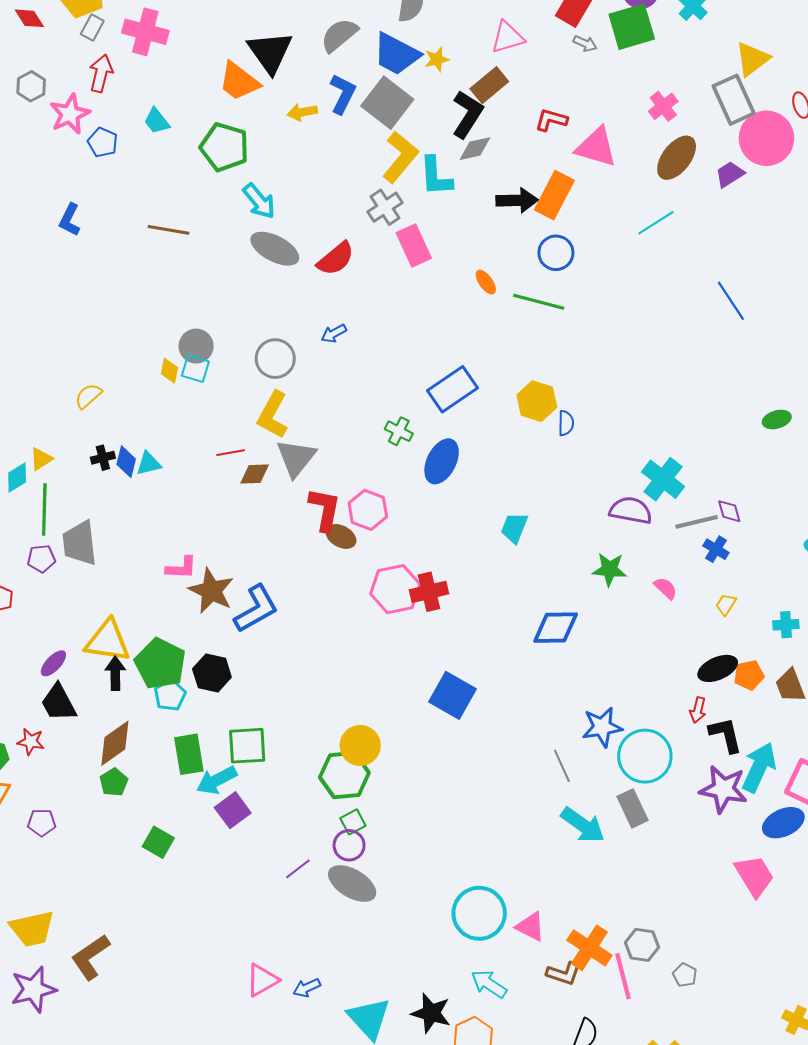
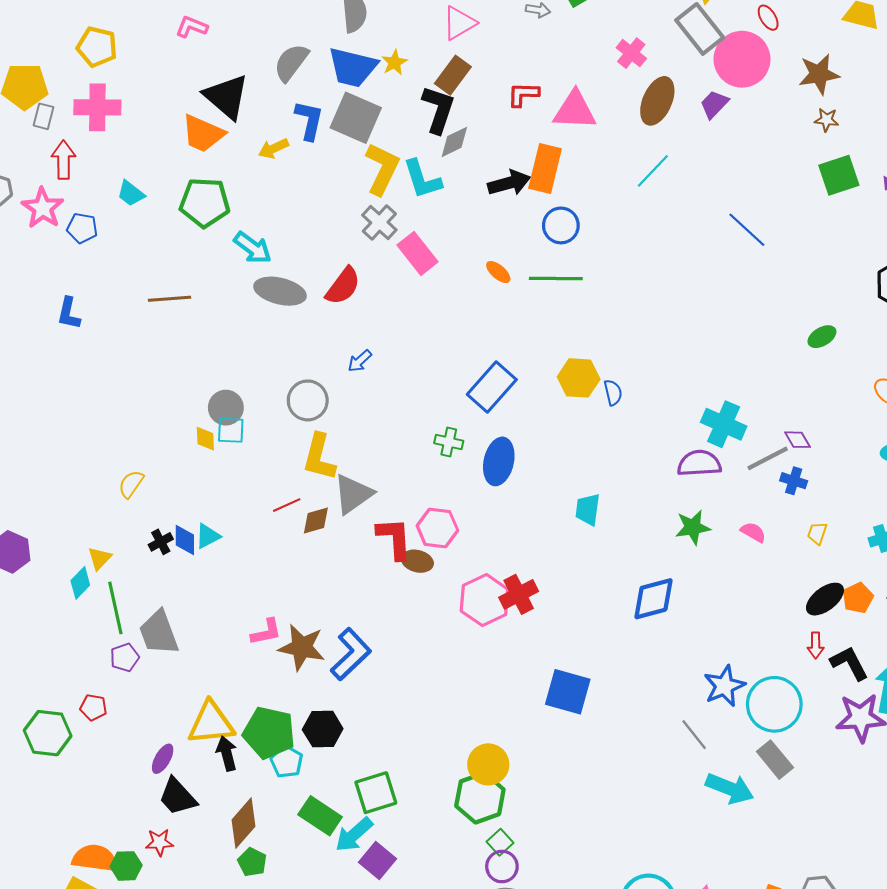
gray triangle: (296, 458) -> (353, 494), turned 30
green rectangle: (189, 754) -> (320, 816), turned -33

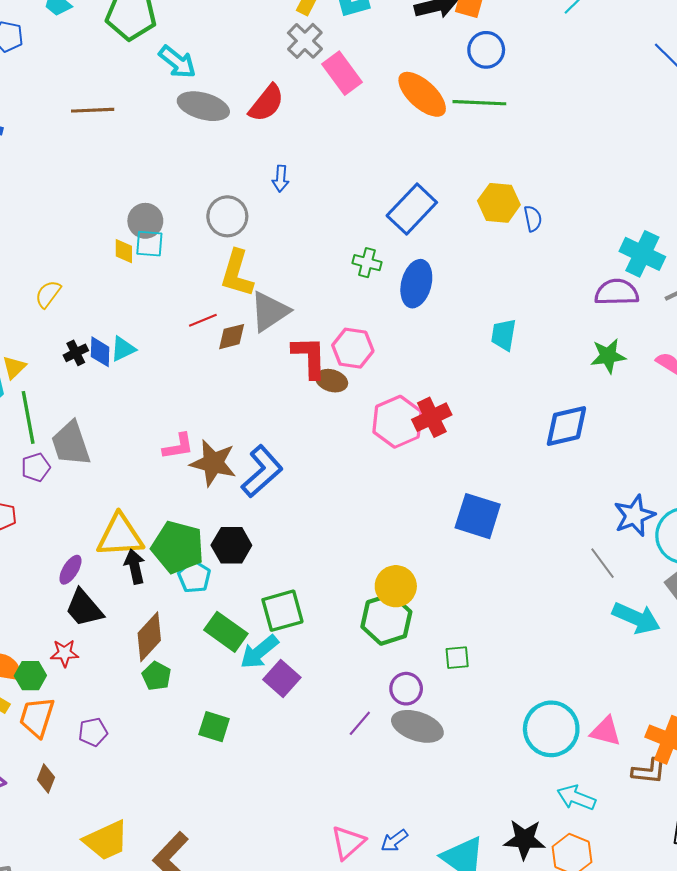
orange ellipse: (498, 272) -> (422, 94), size x2.0
blue arrow: (360, 361) -> (281, 179), turned -45
green square: (500, 842) -> (457, 658), moved, turned 35

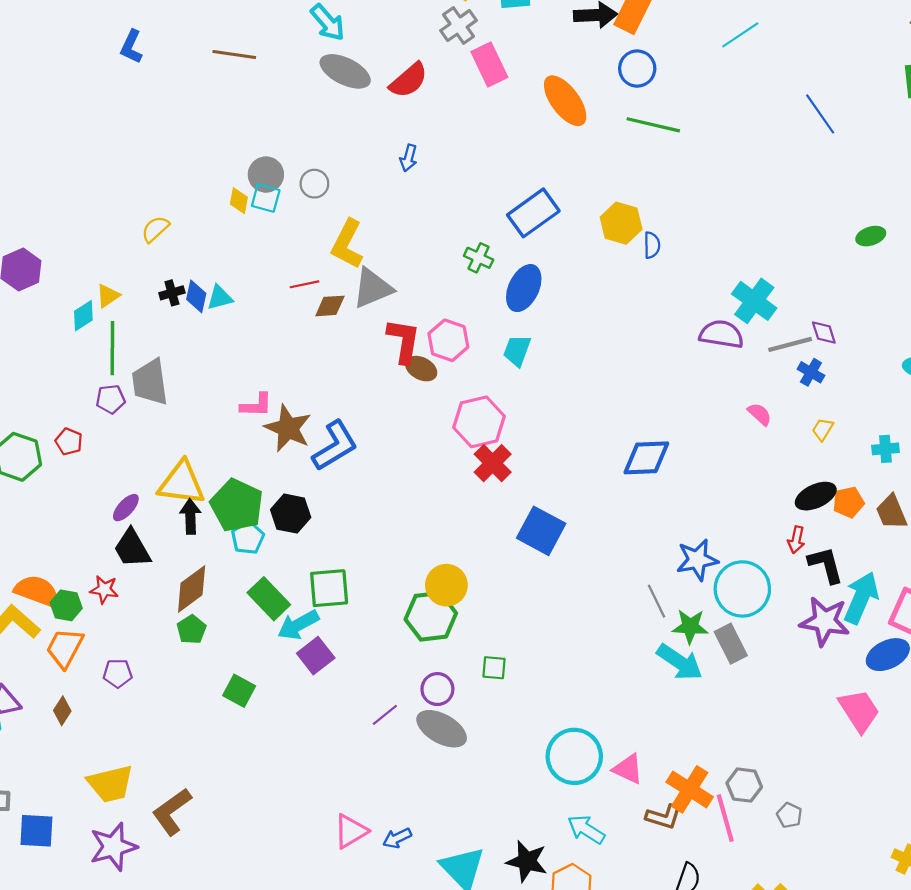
green line: (479, 103) -> (653, 125), moved
gray circle: (227, 216) -> (314, 184), moved, size x0.7
cyan trapezoid: (504, 335) -> (517, 351), moved
green star: (608, 356) -> (690, 626), moved
red cross: (432, 417) -> (493, 463), moved, turned -30

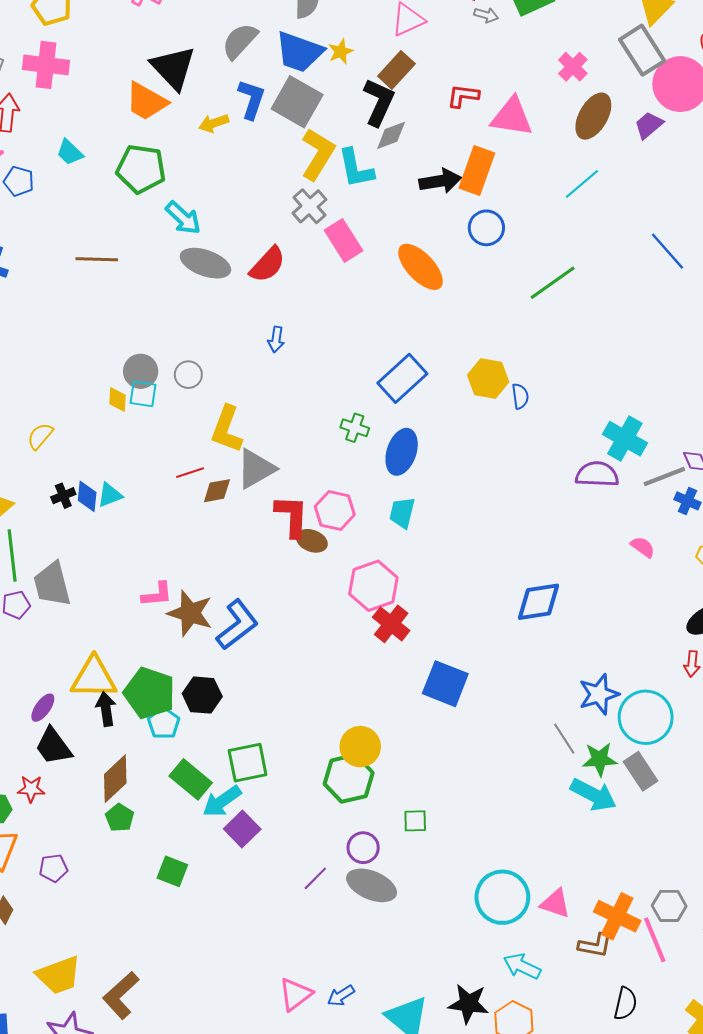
green line: (653, 125) -> (553, 283), moved, turned -42

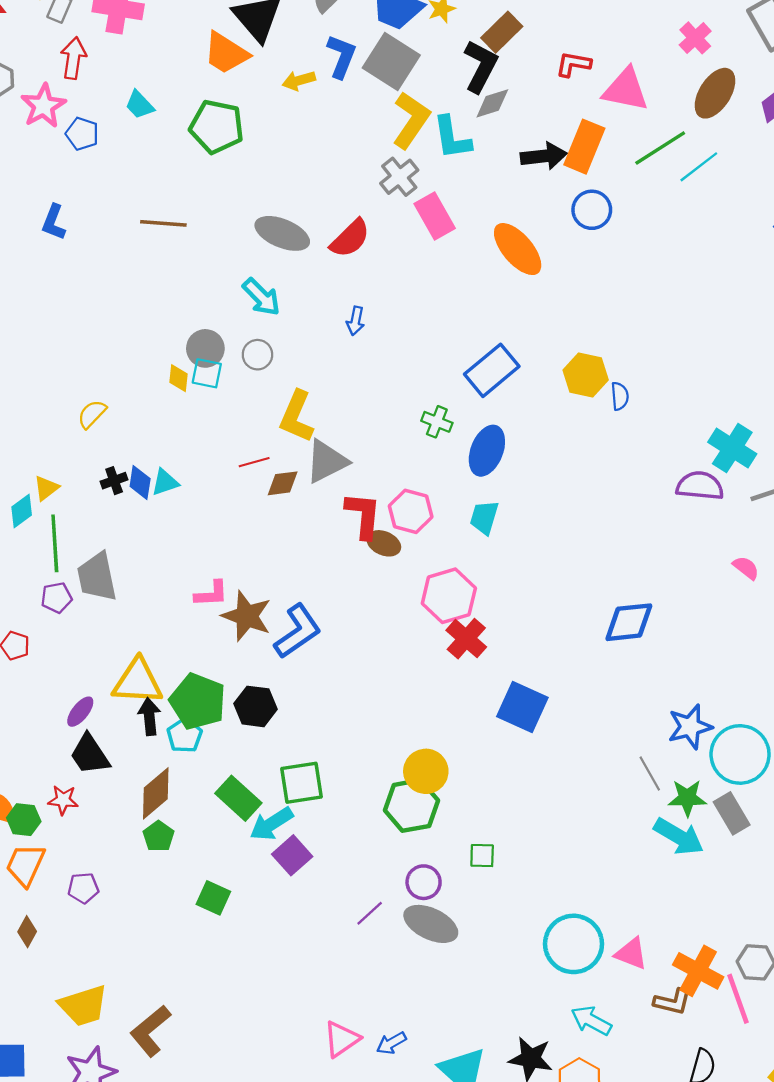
cyan arrow: (183, 218) -> (261, 297), moved
green line: (553, 283) -> (660, 148), moved
cyan pentagon: (164, 723) -> (185, 735), moved

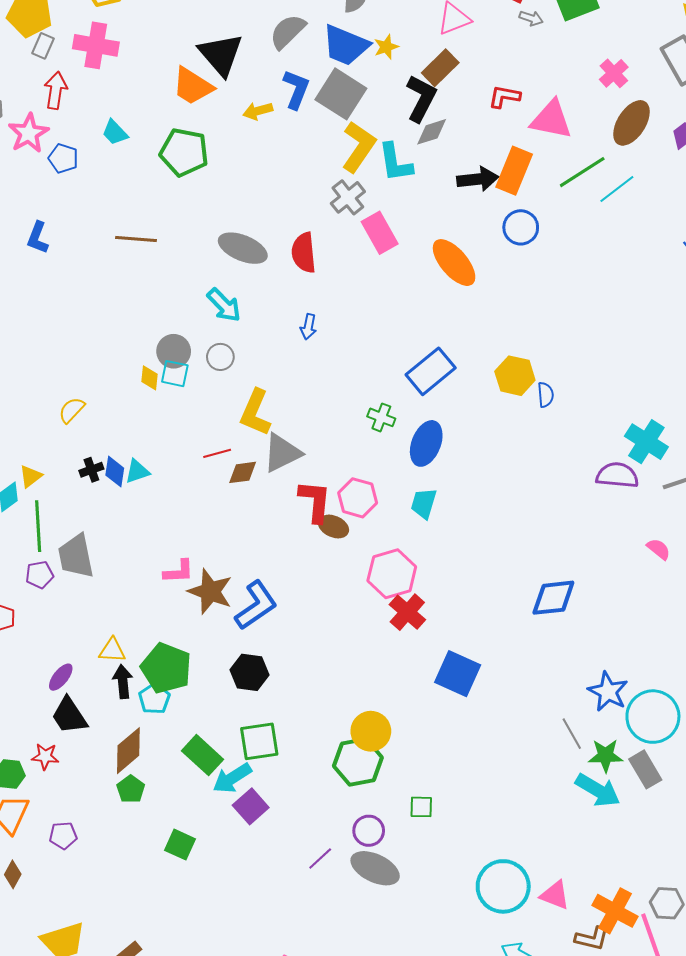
red semicircle: (350, 238) -> (304, 253), turned 129
yellow triangle: (138, 682) -> (112, 650), size x0.6
black hexagon: (256, 706) -> (250, 672), moved
blue star: (690, 727) -> (608, 692), turned -30

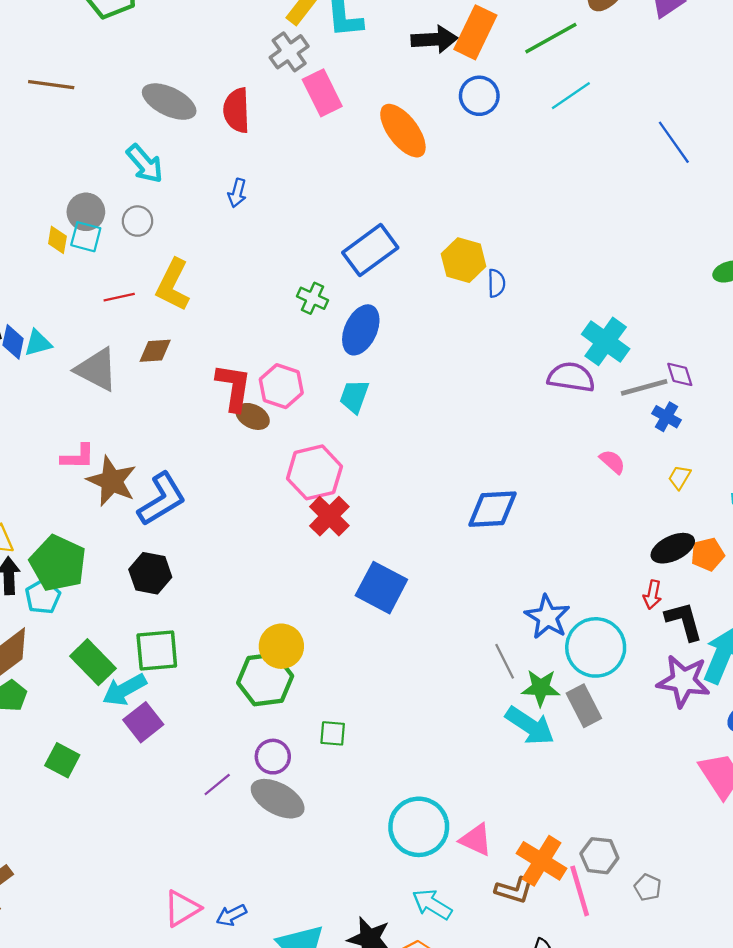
cyan line: (617, 189) -> (571, 96), moved
red line: (217, 453) -> (119, 297), moved
gray triangle: (282, 453) -> (97, 369), moved, turned 51

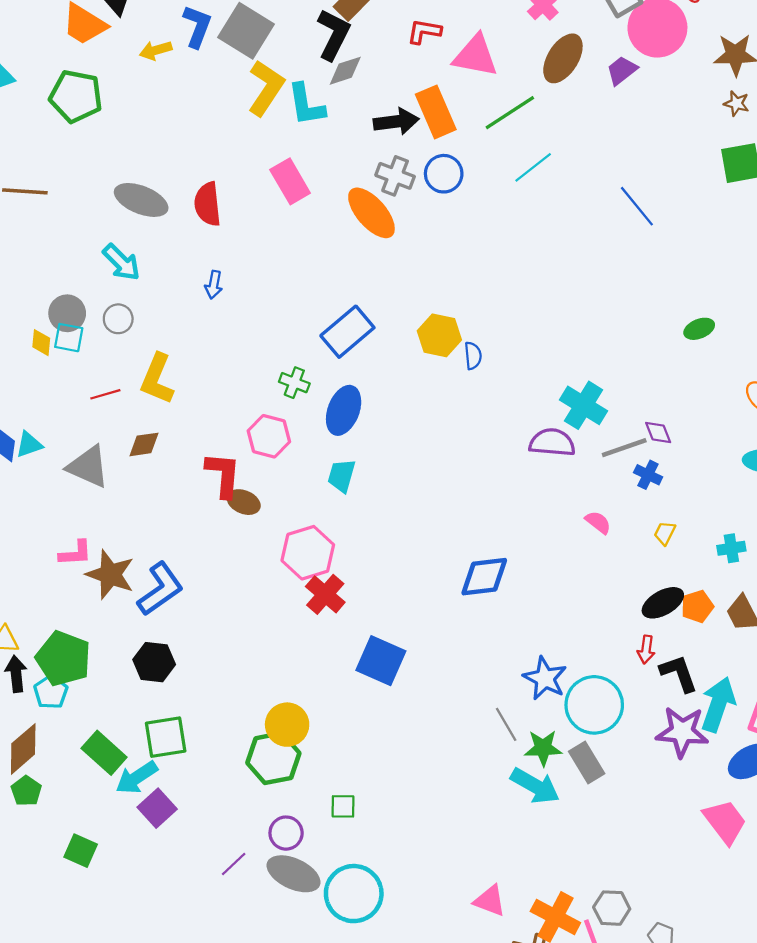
orange rectangle: (475, 32) -> (436, 112), turned -45
gray cross: (289, 52) -> (395, 176), moved, turned -30
pink hexagon: (281, 386) -> (269, 436), moved
cyan circle: (419, 827) -> (354, 894), moved

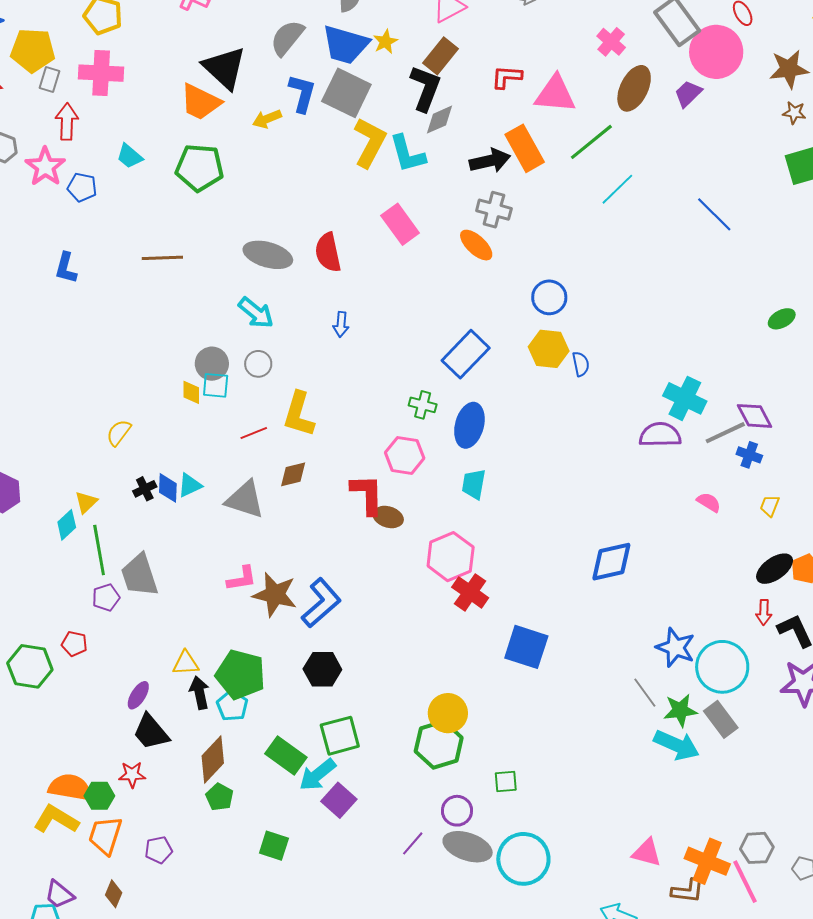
blue circle: (444, 174) -> (549, 297), moved
orange ellipse: (371, 213) -> (476, 245), size x0.7
purple diamond: (658, 433) -> (754, 416), size x1.4

